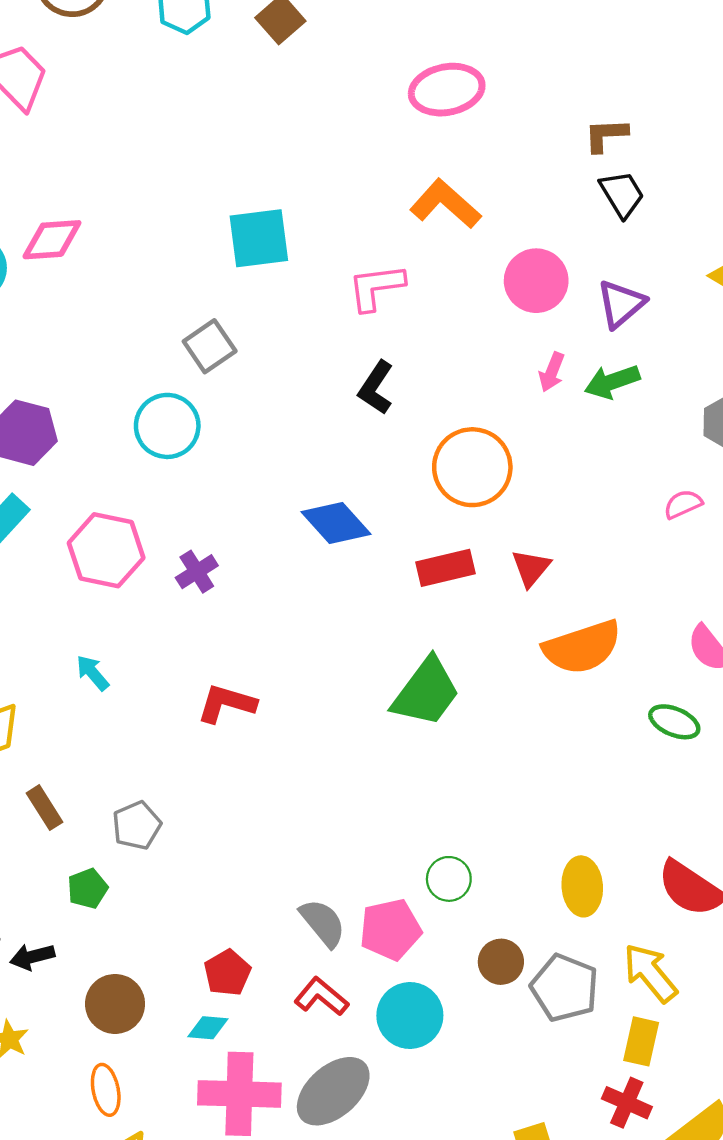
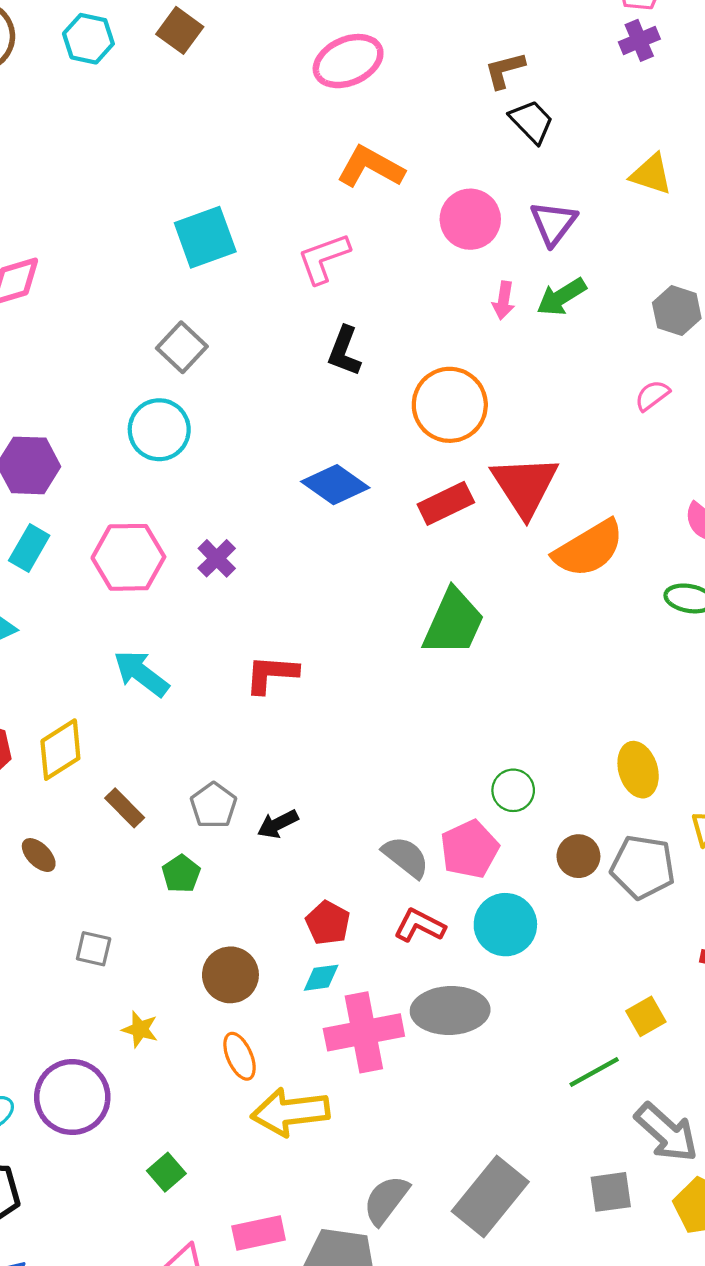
red triangle: (531, 568) -> (525, 486), size x1.8
cyan arrow: (93, 673) -> (141, 673), size x1.6
black arrow: (32, 957) -> (278, 824), moved
gray ellipse: (333, 1091) -> (450, 1010), turned 52

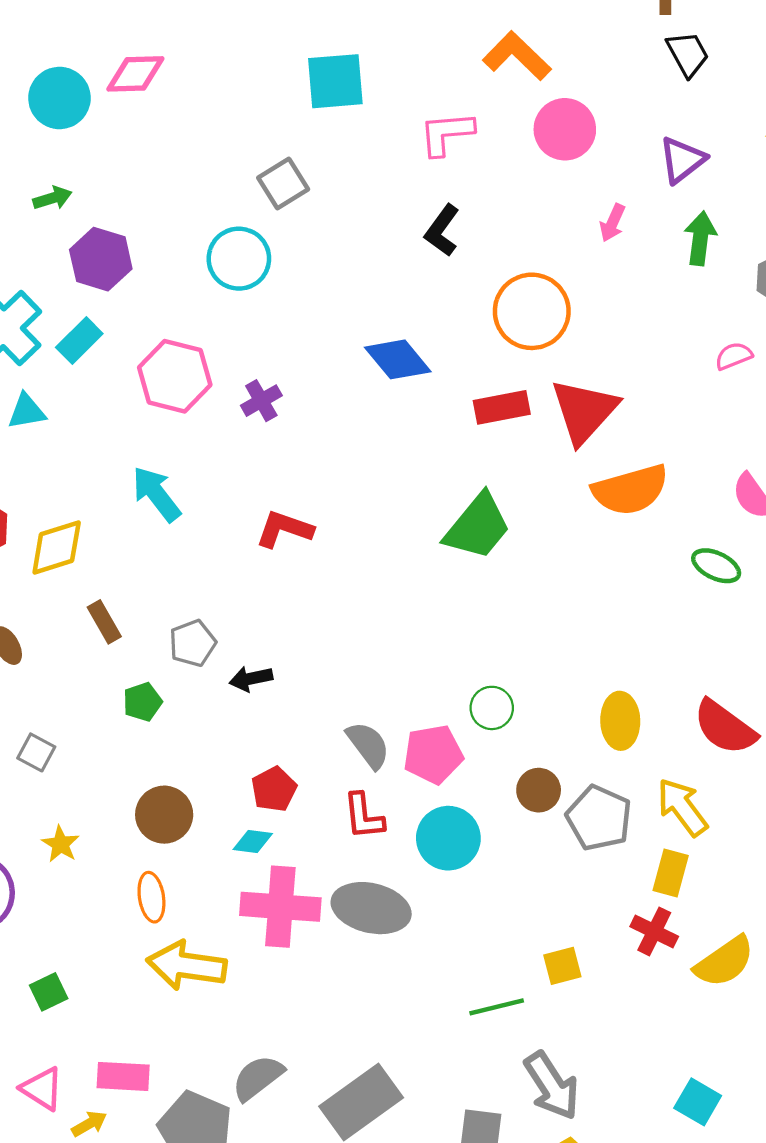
pink circle: (470, 219) -> (565, 129), moved
green arrow: (561, 297) -> (700, 238), moved, turned 114
red L-shape: (420, 926) -> (364, 816), turned -138

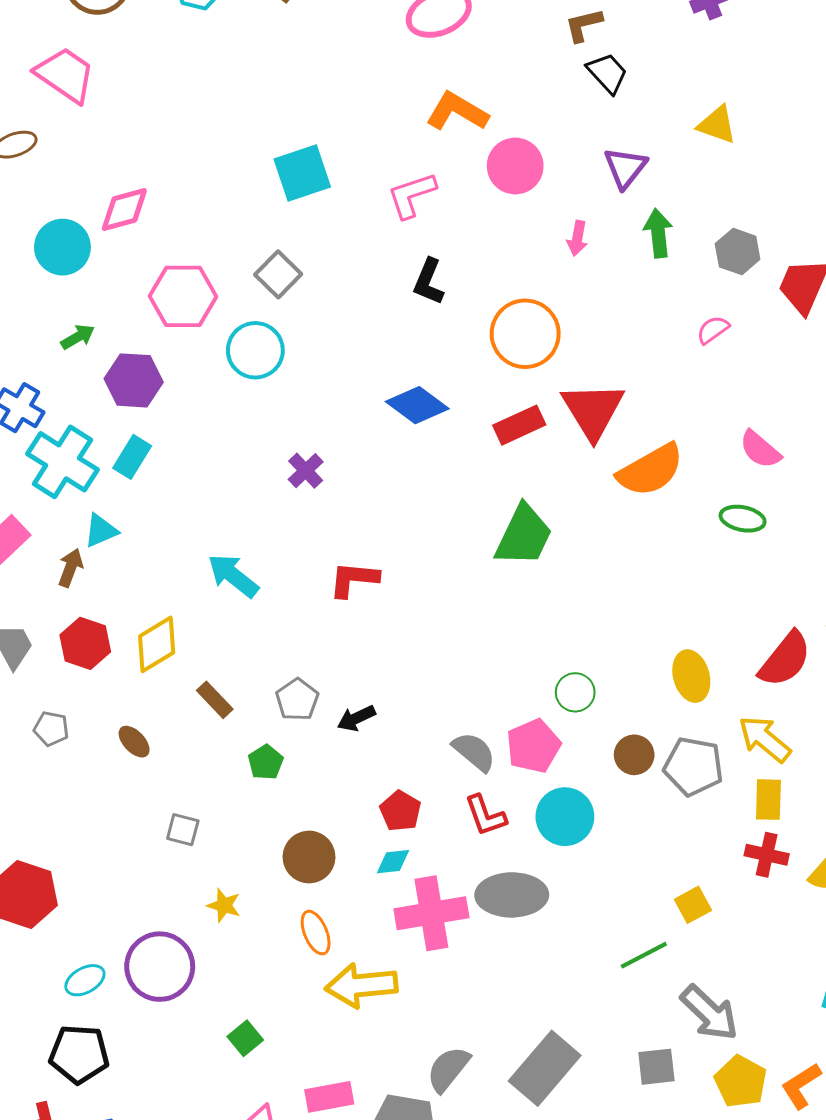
pink hexagon: (175, 376) -> (183, 296), moved
red semicircle: (725, 727) -> (785, 659), turned -74

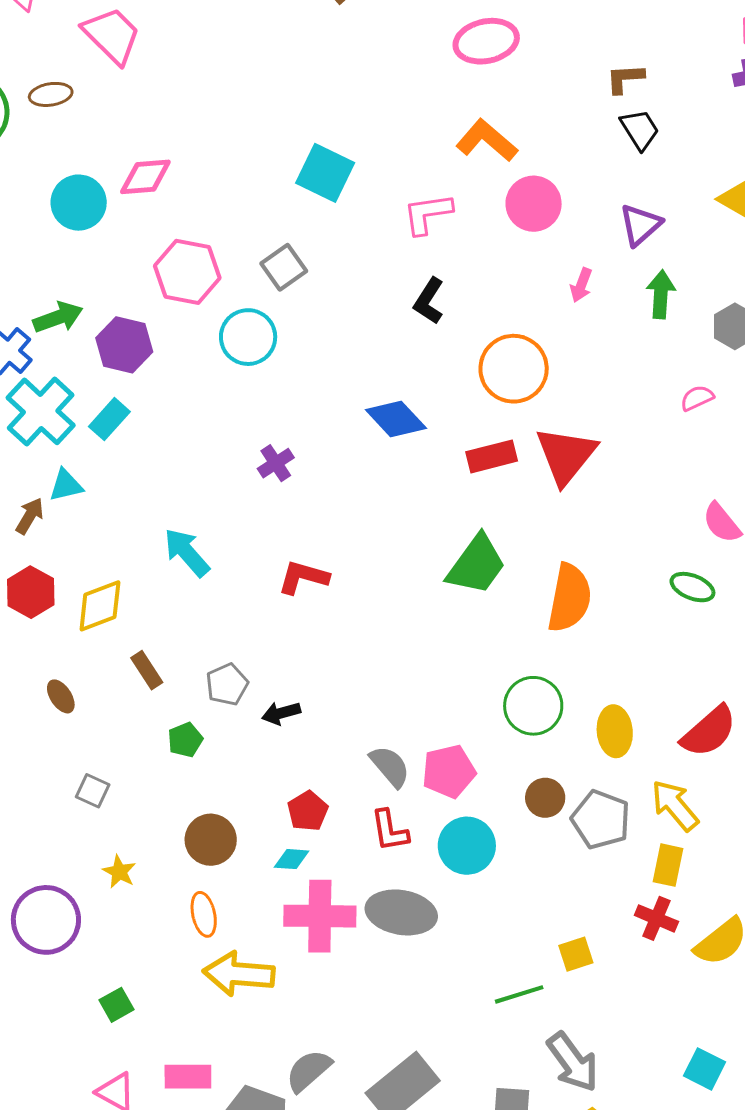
cyan square: (302, 173) -> (325, 173), turned 34
green arrow: (78, 337) -> (58, 317), moved, size x1.4
orange semicircle: (651, 470) -> (569, 598), moved, turned -60
green circle: (575, 692) -> (533, 706), moved, size x1.5

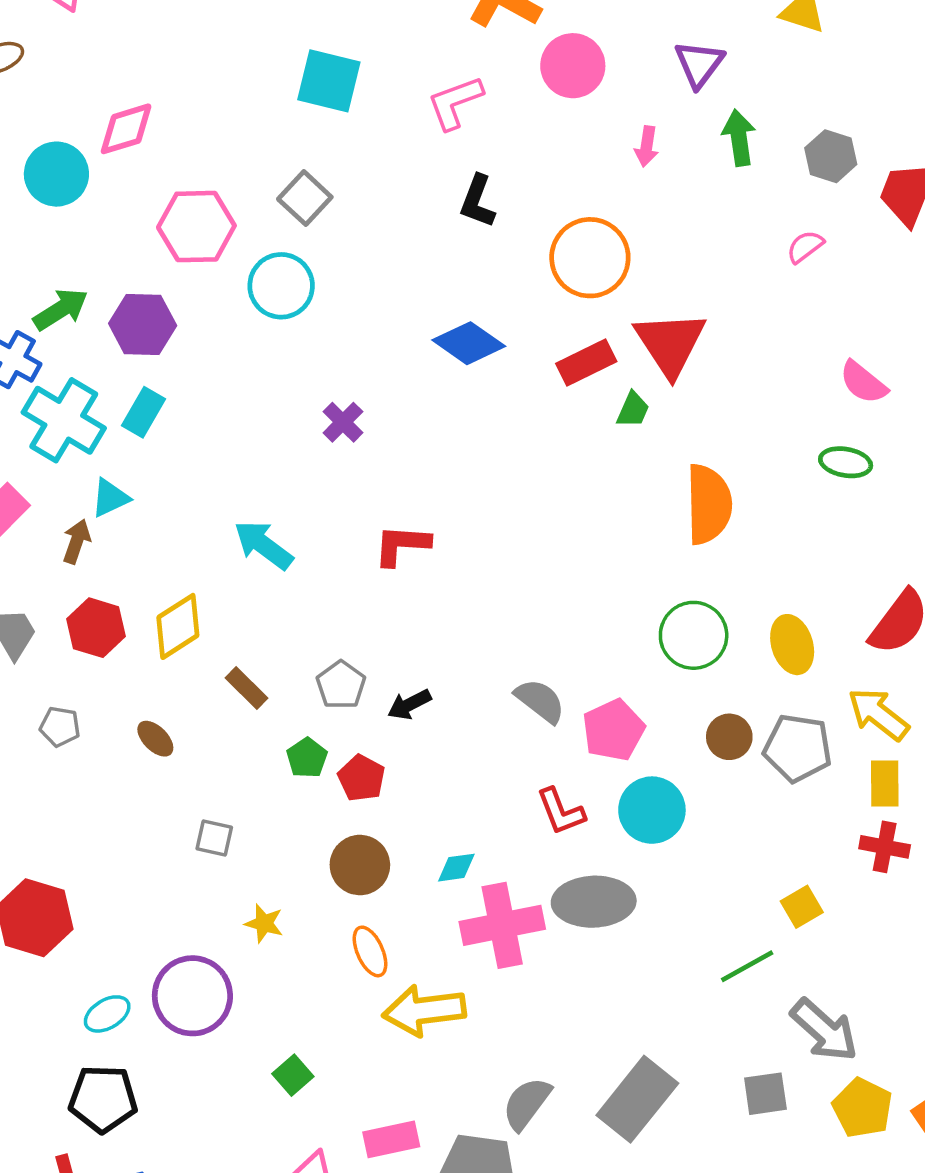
green trapezoid: (476, 565) -> (633, 410), moved, size x0.5
gray semicircle: (390, 766) -> (540, 701), moved
red pentagon: (308, 811) -> (361, 778), moved

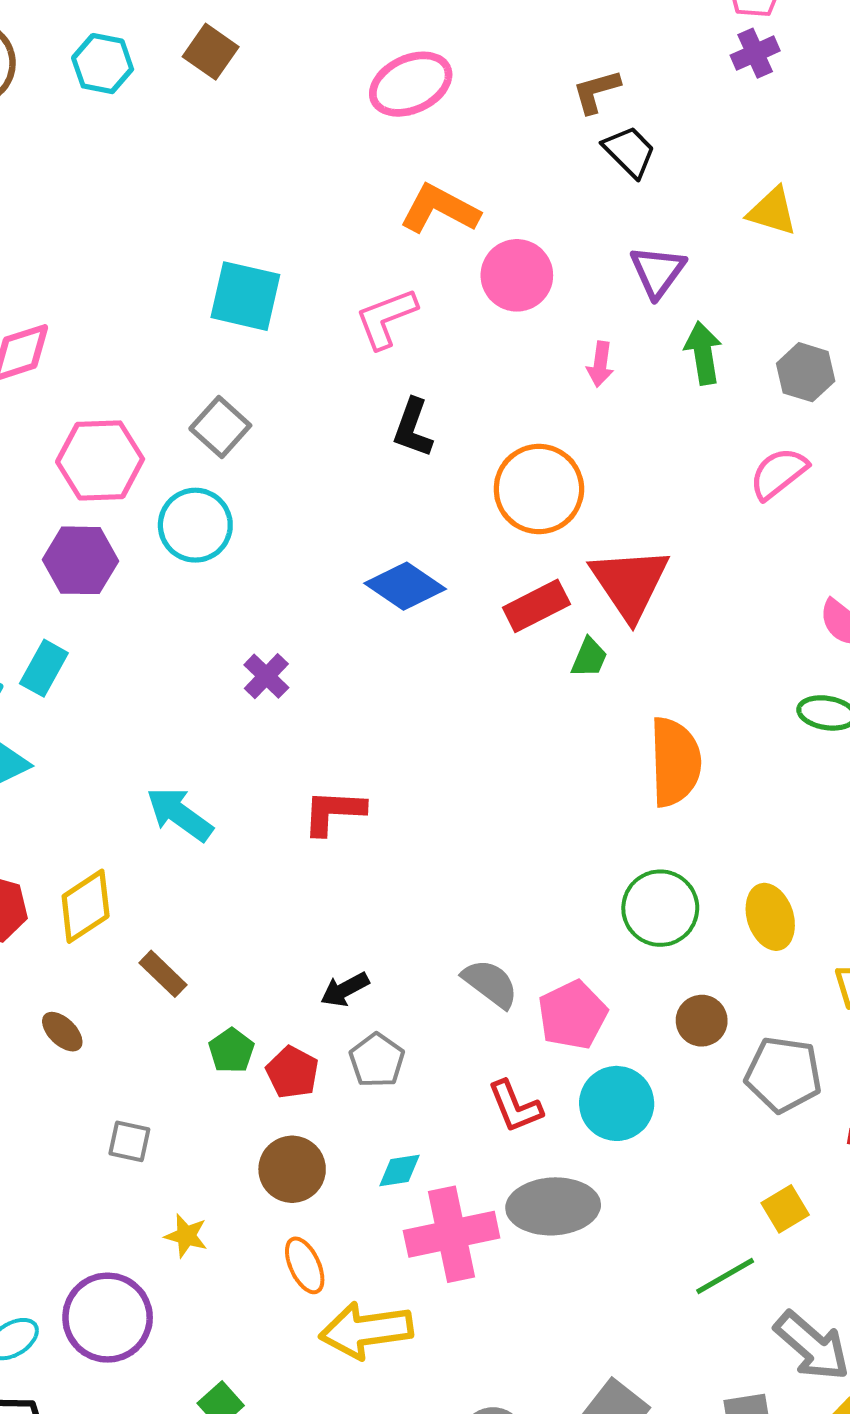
pink semicircle: (805, 247) -> (778, 473), size x1.4
purple hexagon: (143, 325) -> (81, 560), moved
gray pentagon: (341, 685) -> (377, 1060), moved
gray pentagon: (798, 748) -> (783, 1074), moved

